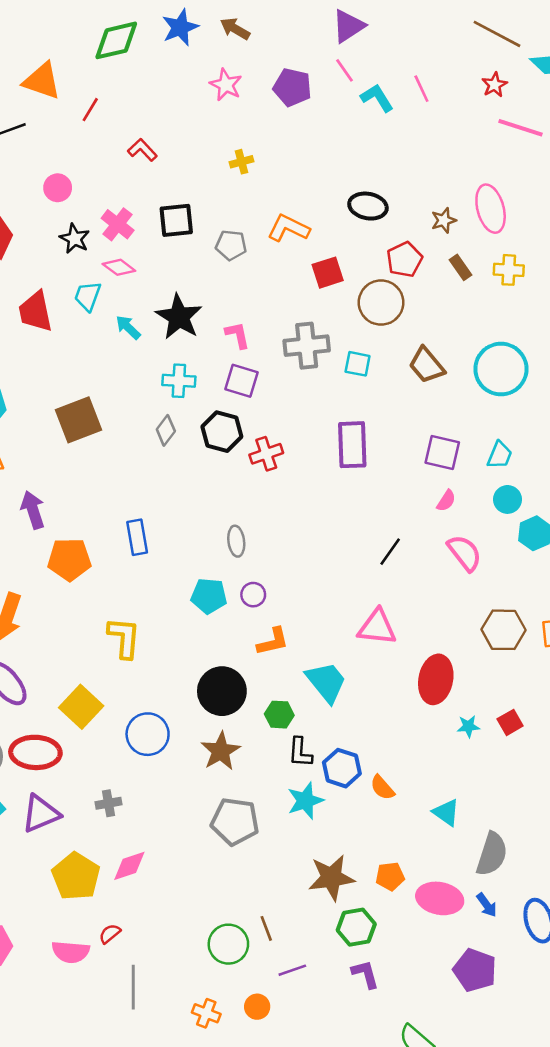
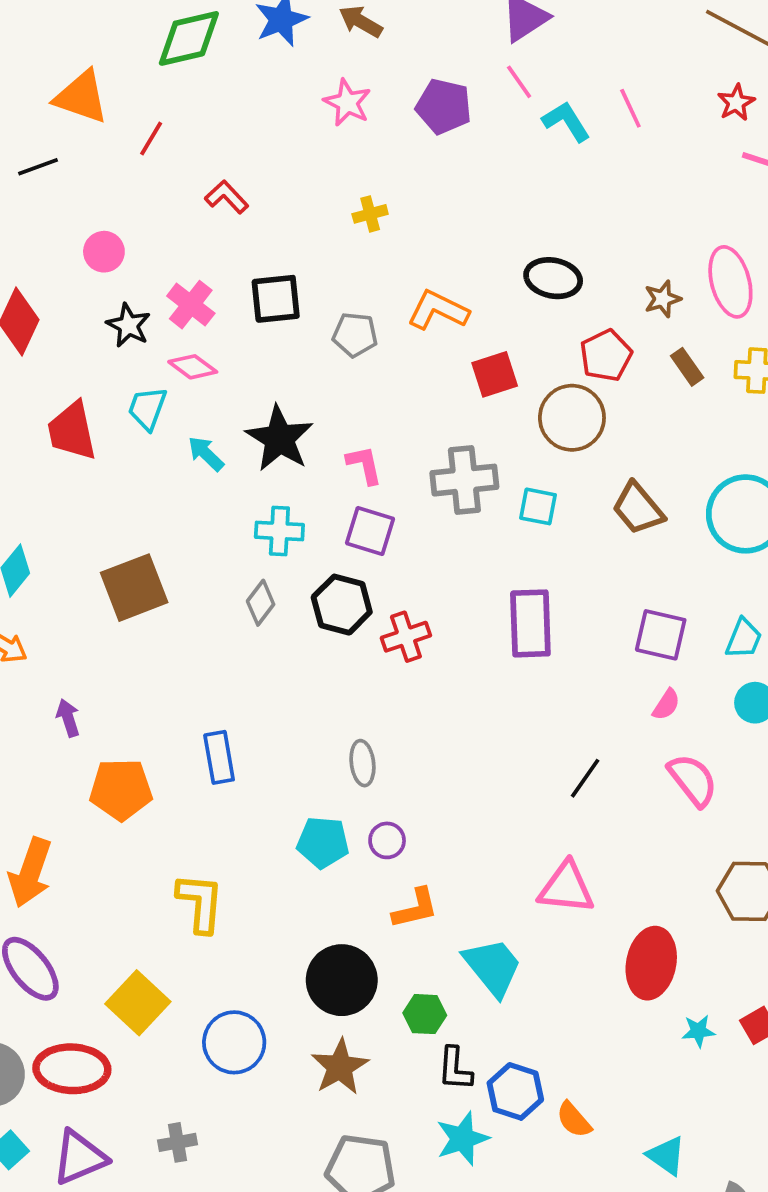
purple arrow: (33, 510) -> (68, 718), size x0.7

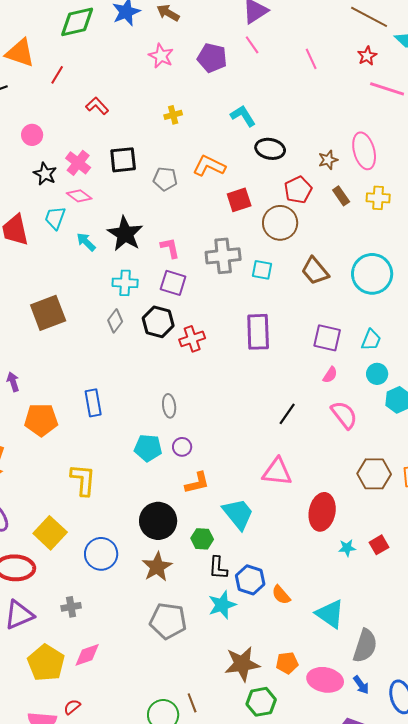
cyan L-shape: (566, 121) -> (243, 116), moved
cyan triangle: (666, 1156) -> (330, 614), size x1.4

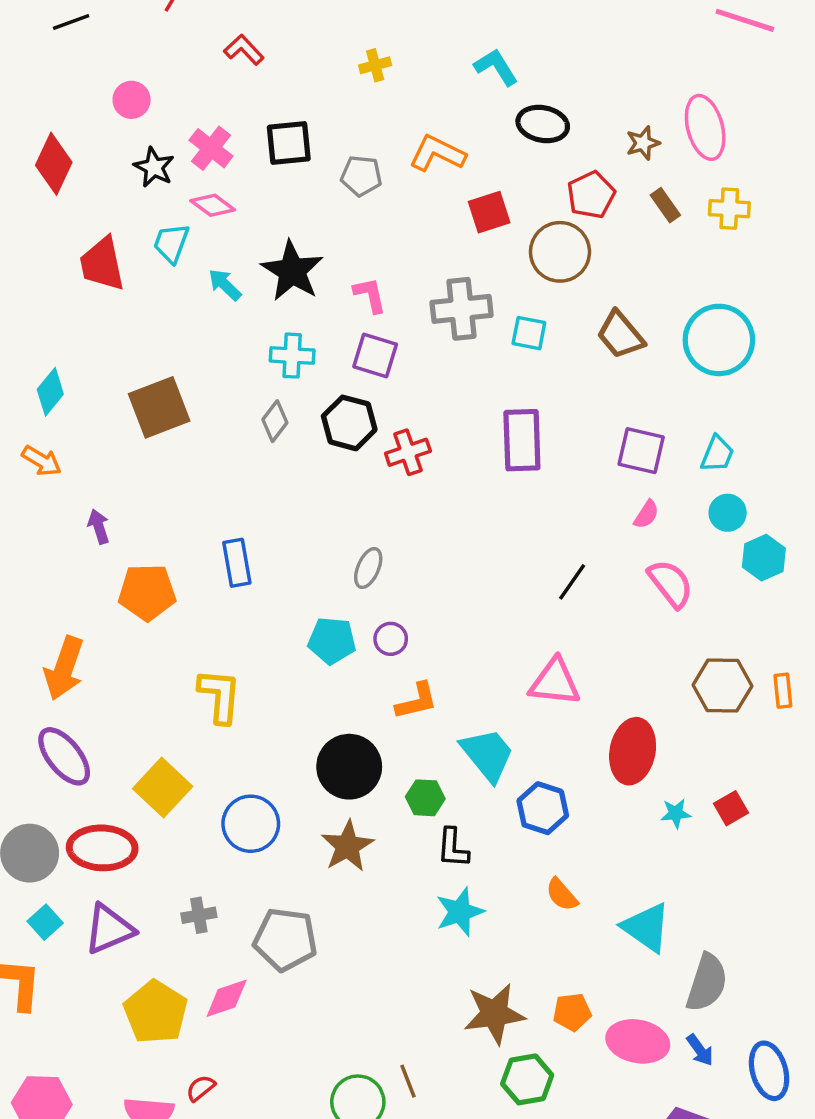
gray ellipse: (169, 406) -> (368, 568), turned 30
blue hexagon: (250, 580) -> (543, 808), moved
gray pentagon: (168, 621) -> (285, 939), moved

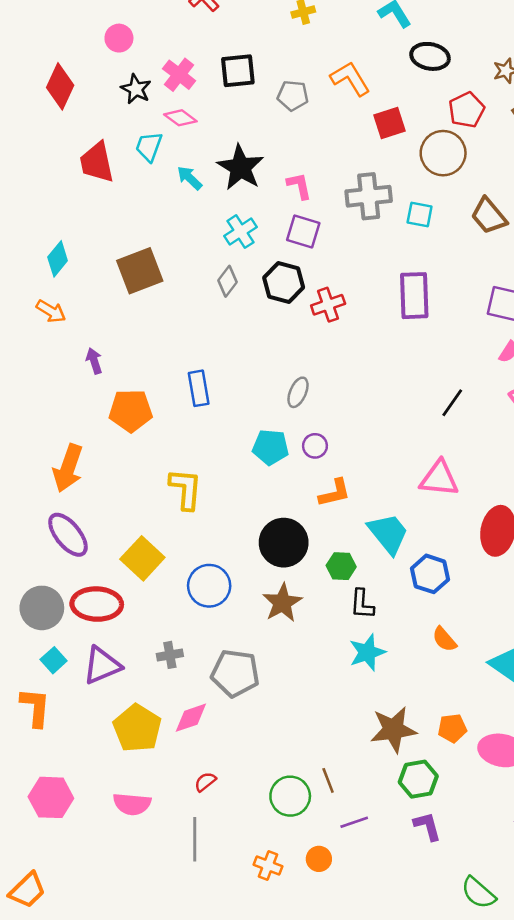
orange L-shape: (437, 153) -> (350, 79), turned 33
cyan cross: (292, 356) -> (240, 232), turned -36
red semicircle: (201, 1088) -> (205, 782), moved

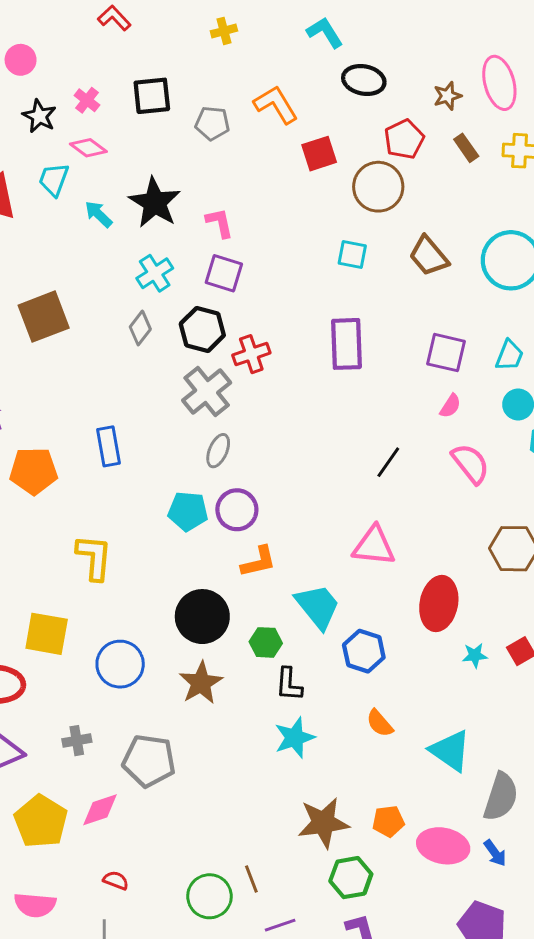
pink cross: (179, 75) -> (87, 100), size x0.7
gray cross: (369, 196) -> (207, 392), moved, turned -33
purple circle: (315, 446) -> (237, 510), size x1.5
yellow square: (142, 558) -> (47, 634), turned -33
red semicircle: (205, 782) -> (116, 880), turned 60

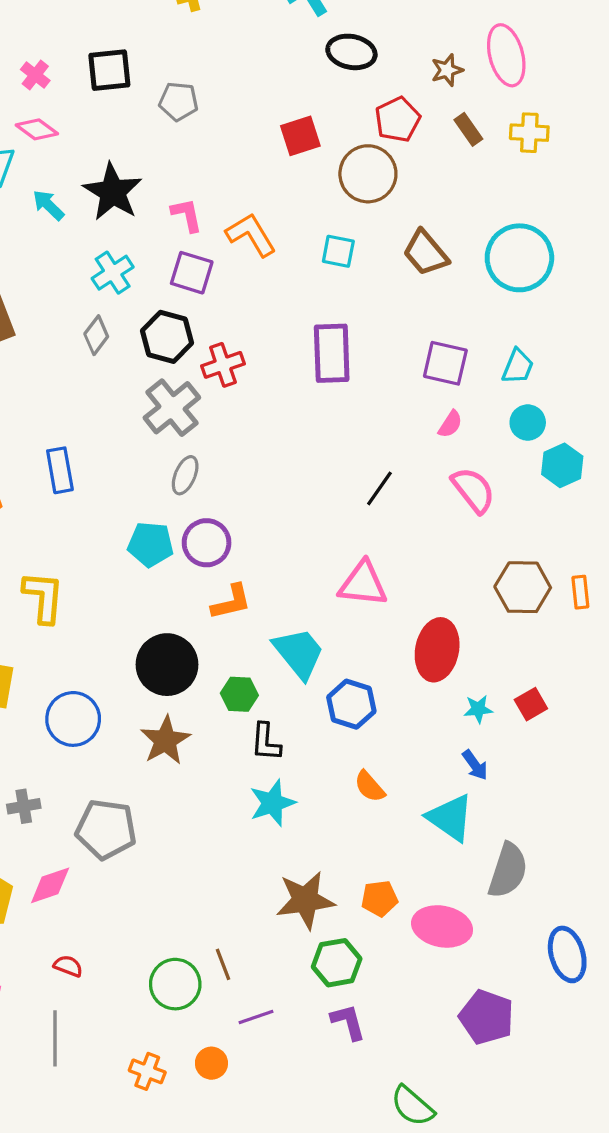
orange L-shape: (276, 105) -> (251, 235), moved
blue arrow: (495, 853) -> (475, 765), moved

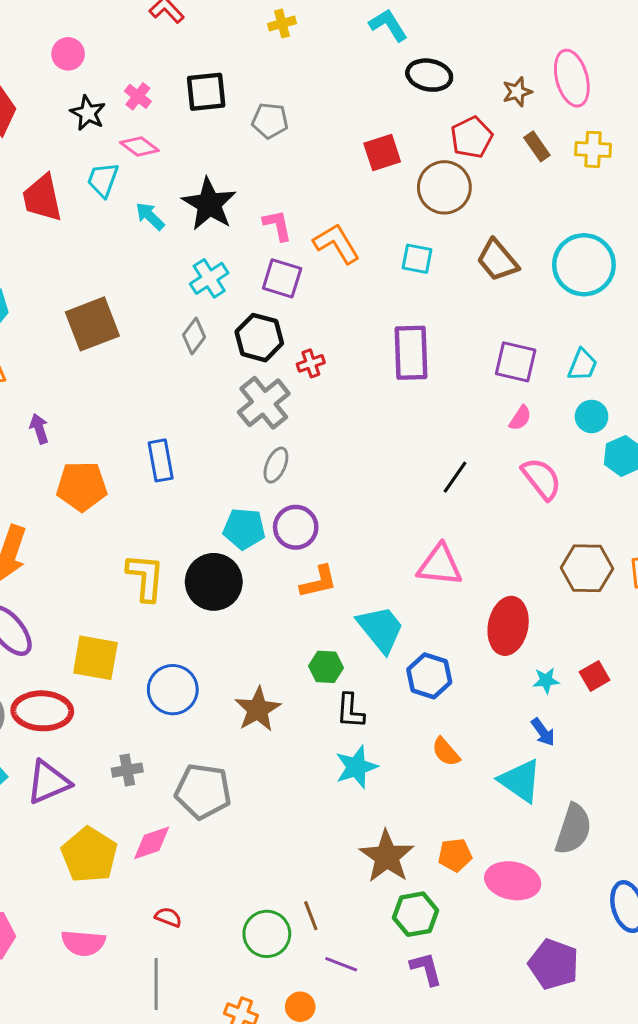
red cross: (223, 365) -> (311, 363), size x0.7
black circle: (167, 665) -> (214, 582), moved
brown star: (305, 900) -> (387, 857), turned -30
purple line: (256, 1017) -> (341, 964), turned 40

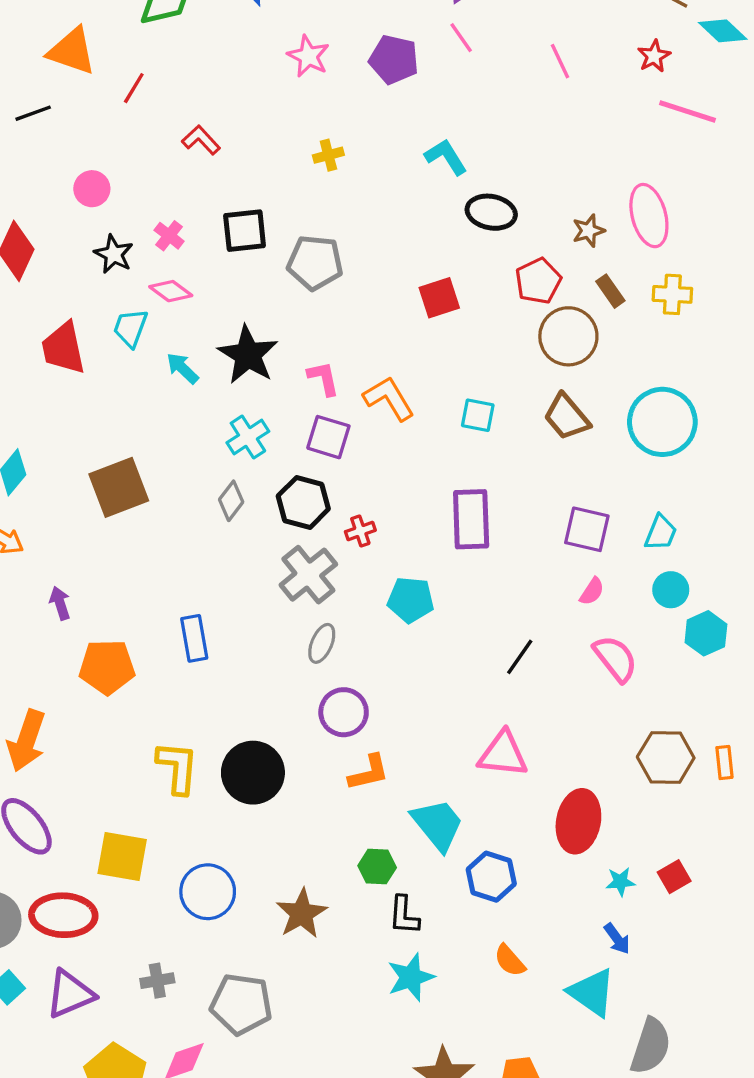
gray pentagon: (270, 121) -> (315, 263), size x1.4
brown circle: (444, 187) -> (568, 336), moved
cyan pentagon: (244, 529) -> (411, 600), moved

